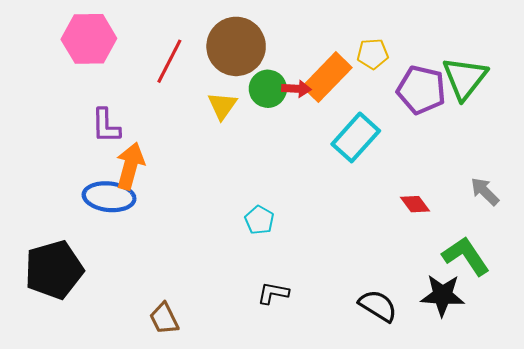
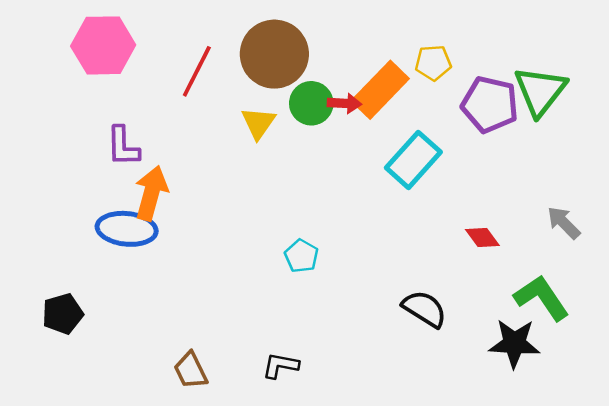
black pentagon: (54, 270) -> (63, 314), size x0.6
black L-shape: (273, 293) -> (280, 365), moved
black semicircle: (378, 306) -> (425, 309), moved

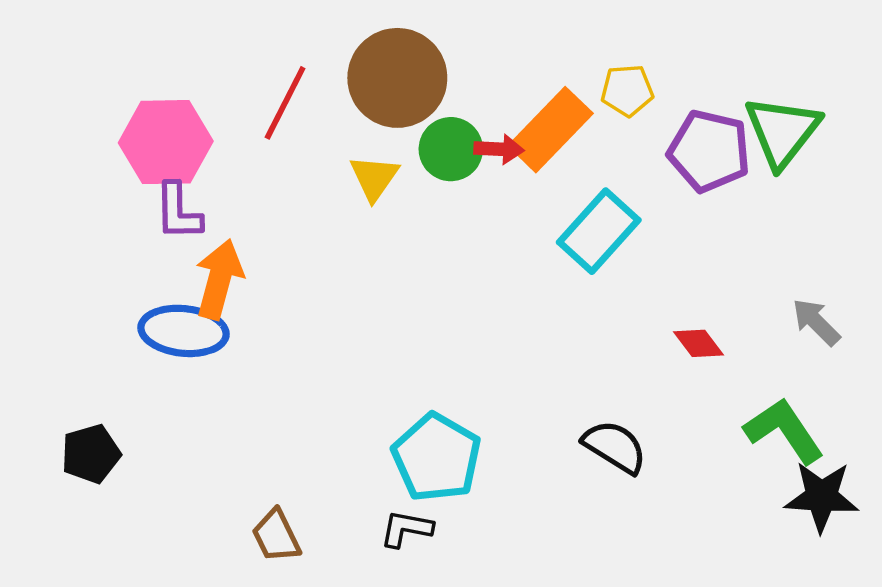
pink hexagon: (103, 45) -> (166, 142), moved
cyan pentagon: (301, 256) -> (437, 457), moved, size x1.8
black star: (514, 343) -> (821, 497), moved

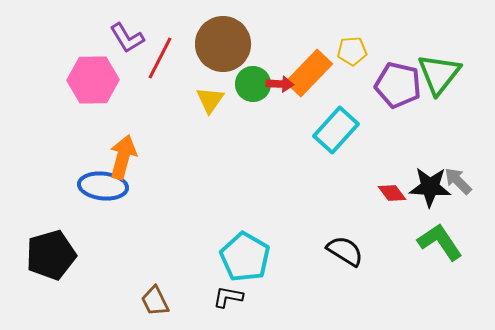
purple L-shape: (178, 212) -> (127, 38), moved, turned -30
black pentagon: (91, 454) -> (51, 255), size x1.5
black star: (821, 497) -> (430, 187), moved

